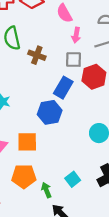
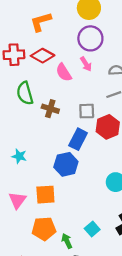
pink semicircle: (64, 13) -> (64, 72), moved
pink arrow: (76, 35) -> (86, 64), moved, turned -40

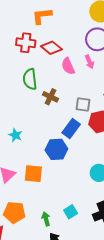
orange L-shape: (41, 22) -> (42, 16), moved
orange pentagon: (44, 229) -> (14, 212), moved

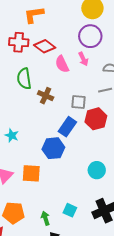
cyan square: (71, 212) -> (70, 210), turned -32

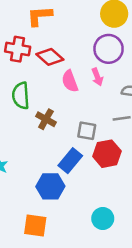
orange square: (31, 173) -> (35, 225), moved

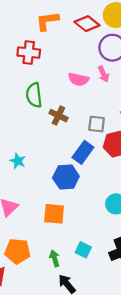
red diamond: (50, 57) -> (87, 24), moved
pink semicircle: (70, 81) -> (78, 79), turned -54

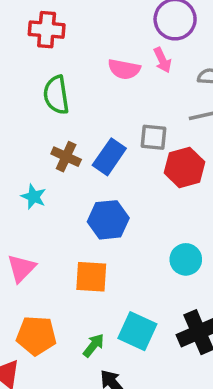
brown cross: (58, 116) -> (66, 157), moved
blue rectangle: (83, 152) -> (109, 157), moved
cyan square: (83, 250) -> (137, 331), size x1.5
green arrow: (55, 258) -> (94, 345), turned 56

